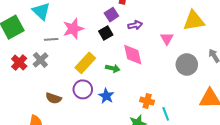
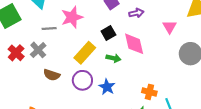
black square: (106, 33) -> (108, 33), moved
brown semicircle: (54, 98) -> (52, 75), moved

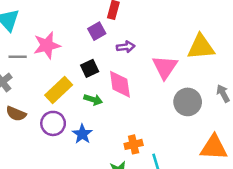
pink triangle: (170, 27) -> (165, 67), size x1.5
orange cross: (149, 92) -> (134, 144), turned -32

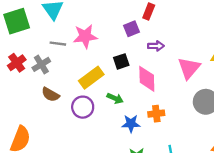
green arrow: (93, 100) -> (115, 98), moved
blue star: (82, 134) -> (131, 124), moved, turned 30
orange cross: (134, 144) -> (156, 114), moved

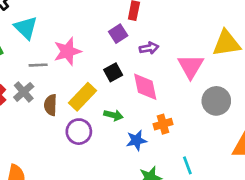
brown semicircle: (50, 94) -> (51, 105), moved, turned 72

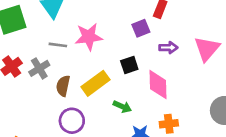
pink triangle: (191, 66) -> (207, 49), moved
purple circle: (79, 132) -> (72, 121), moved

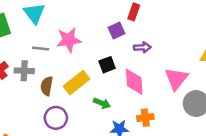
pink triangle: (207, 49) -> (176, 79), moved
gray cross: (39, 68) -> (24, 71), turned 36

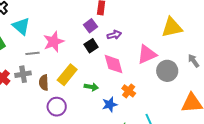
black square: (107, 65) -> (91, 46), moved
pink triangle: (176, 79) -> (147, 54), turned 40
orange cross: (145, 118) -> (129, 91), turned -32

